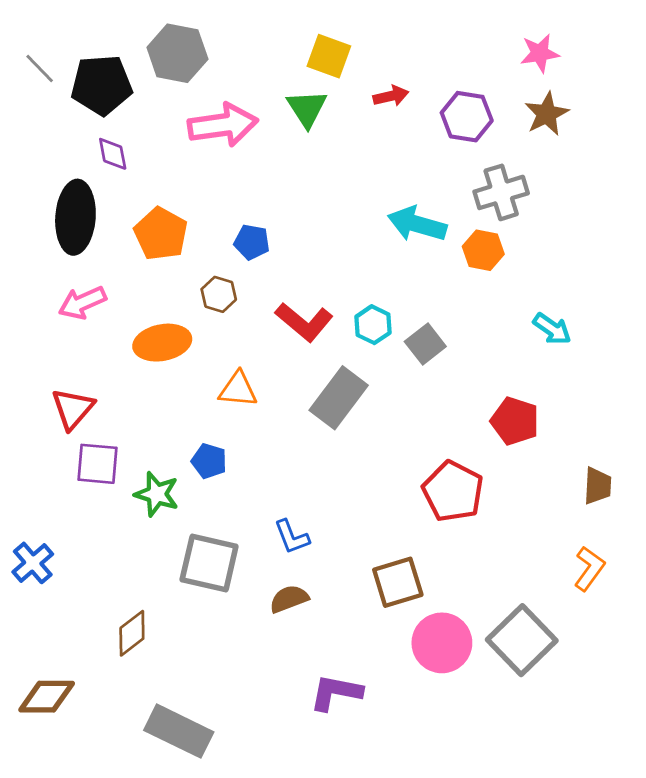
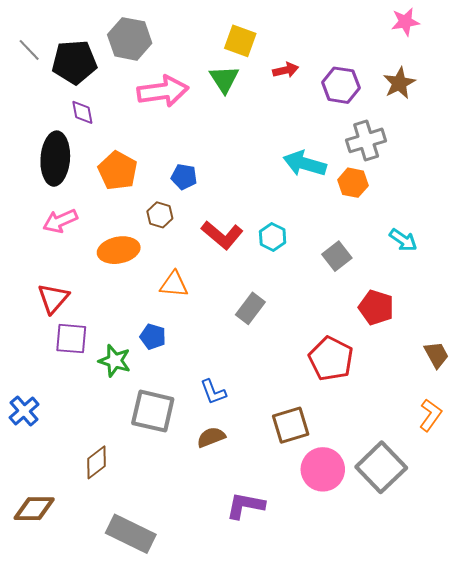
pink star: (540, 53) -> (405, 22), moved
gray square: (425, 344) -> (337, 256), moved
gray rectangle: (339, 398) -> (250, 308), moved, size x0.7
brown trapezoid: (598, 486) -> (436, 355), turned -32

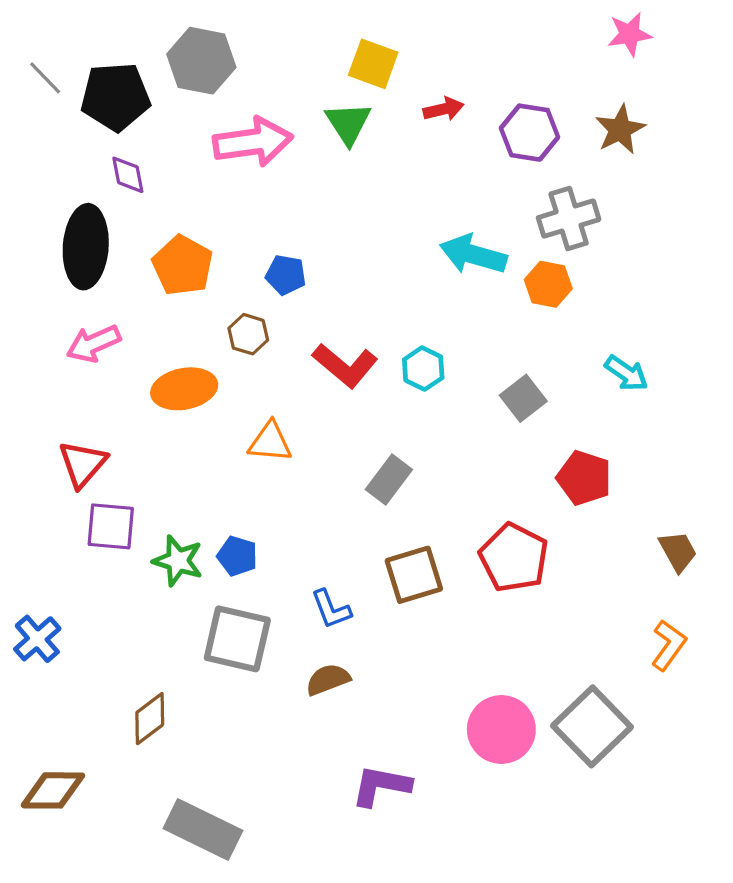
blue pentagon: (153, 337) -> (237, 556), moved
brown square: (291, 425) -> (414, 575), moved

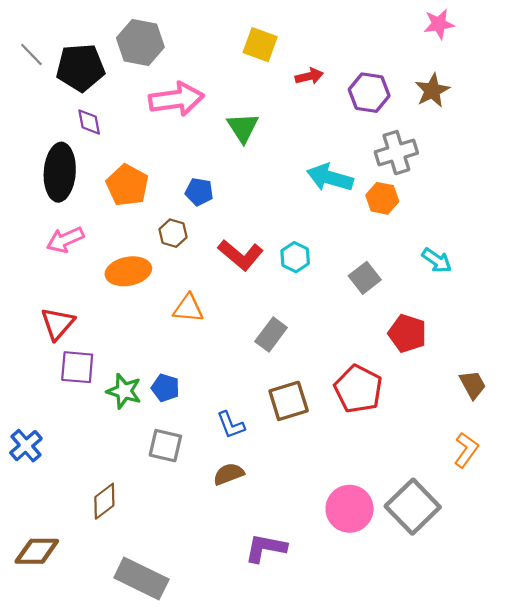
green triangle: (348, 123) -> (243, 127), moved
gray square: (237, 639) -> (165, 446), size x0.7

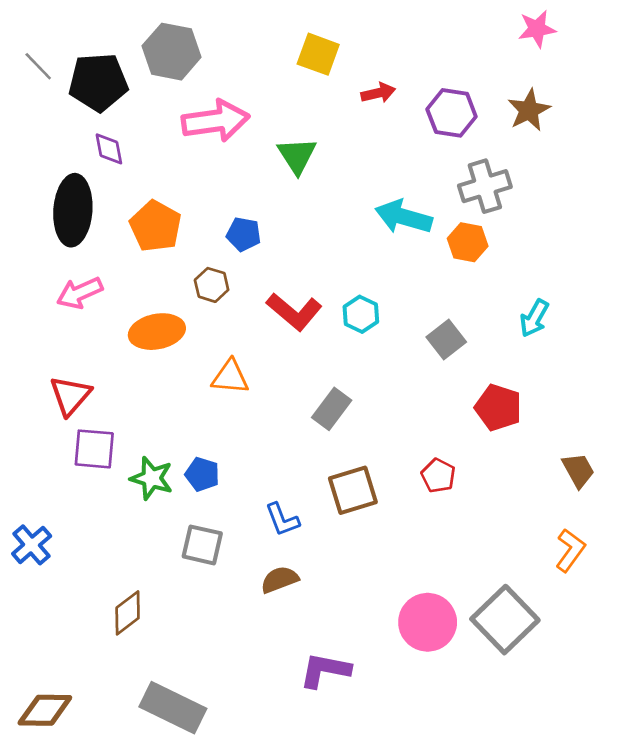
cyan arrow: (437, 260) -> (534, 318), turned 84
red pentagon: (358, 389) -> (438, 476), size x0.6
brown diamond: (37, 551) -> (45, 710), moved

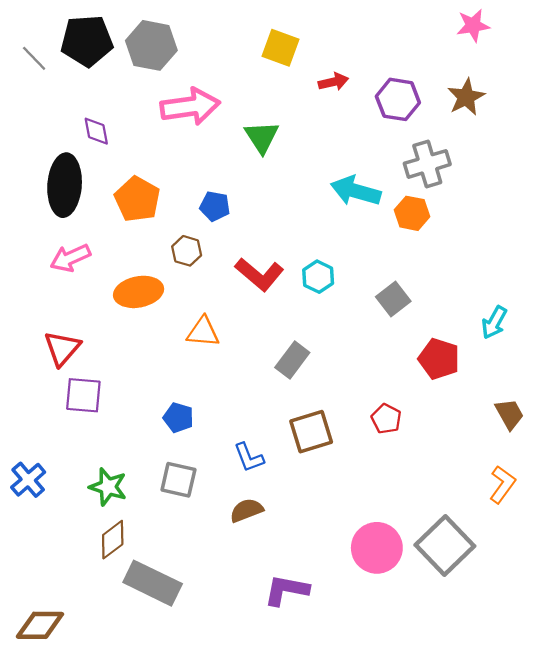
black pentagon: (98, 82) -> (87, 41), moved
cyan arrow: (534, 318) -> (494, 322), moved
green star: (152, 478) -> (108, 487), moved
gray rectangle: (173, 708) -> (153, 583), moved

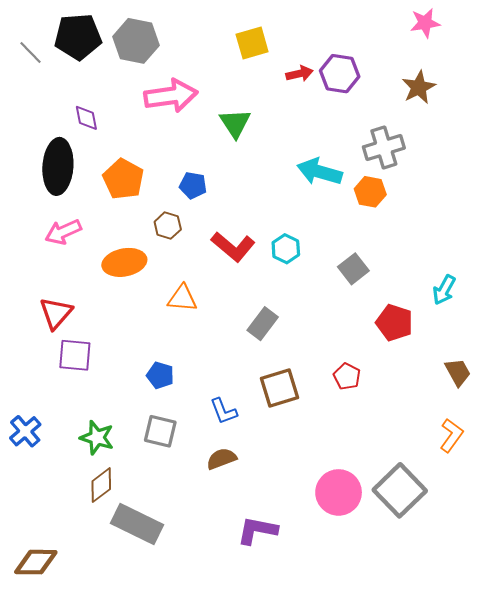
yellow square: (281, 48) -> (252, 43), turned -36
purple hexagon: (398, 99) -> (340, 74), moved

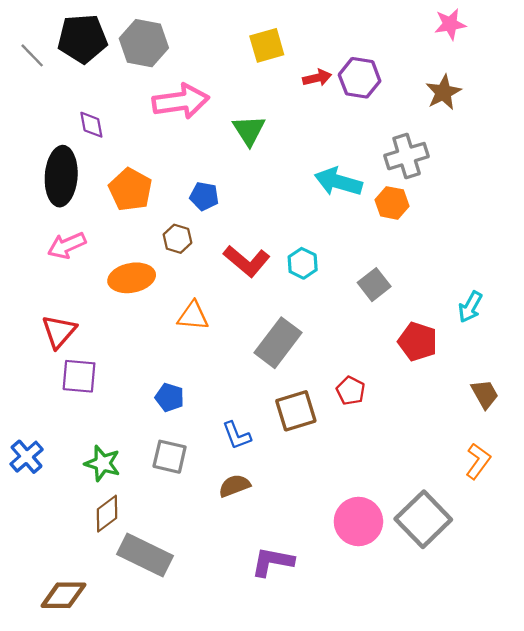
gray rectangle: (263, 324) -> (278, 343), size x1.4
red pentagon: (347, 376) -> (351, 391), moved
brown diamond: (36, 562) -> (63, 595), moved

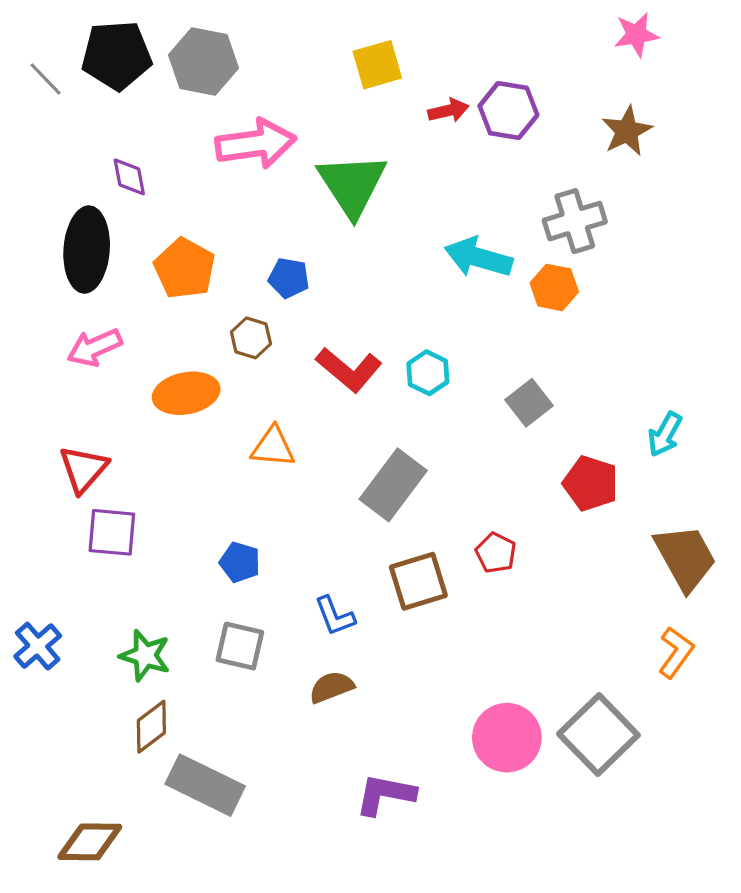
green triangle: (249, 130) -> (352, 185), size x1.5
brown trapezoid: (485, 394) -> (685, 558), size x1.6

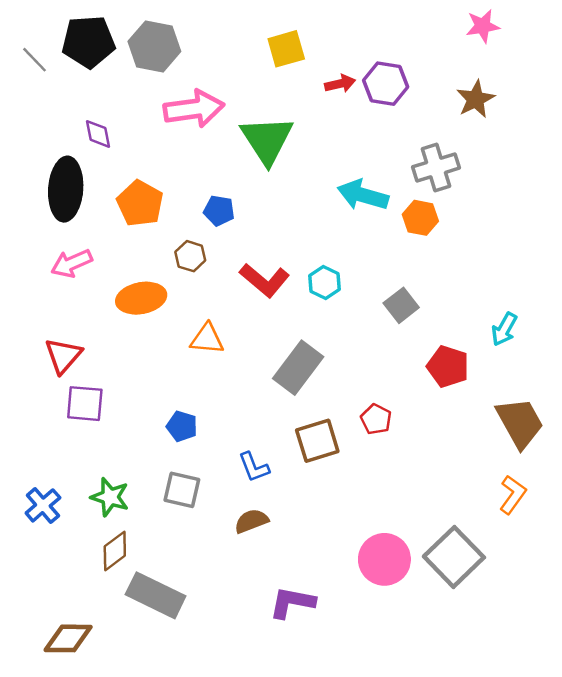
blue cross: (38, 646) -> (43, 505), moved

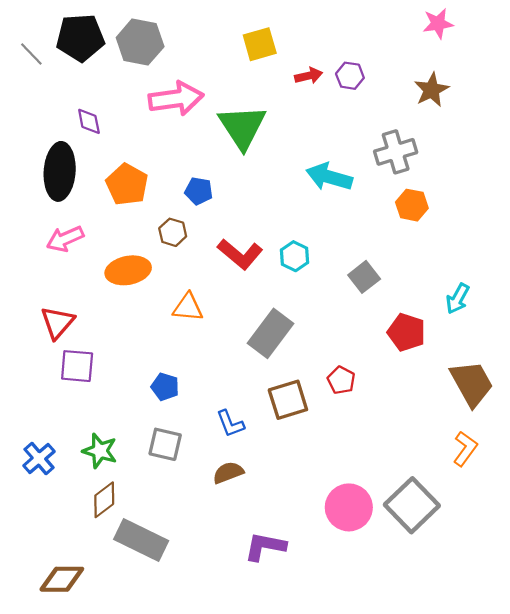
purple hexagon: (386, 84) -> (350, 76), size x0.7
orange hexagon: (420, 218) -> (412, 205), moved

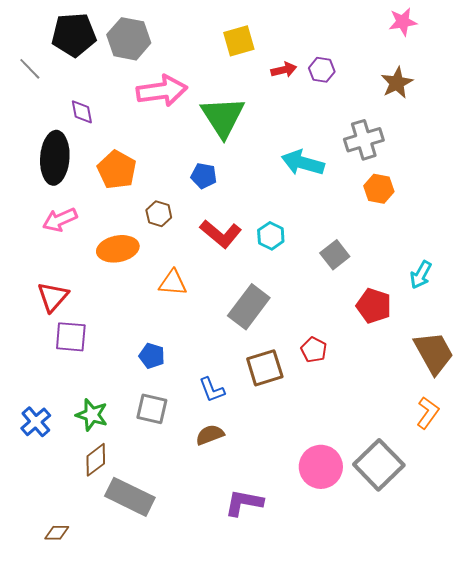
gray line: (31, 54) -> (30, 69), moved
blue pentagon: (199, 191) -> (204, 176), moved
brown diamond: (62, 579) -> (57, 533), size x0.6

